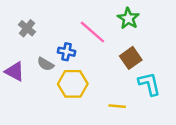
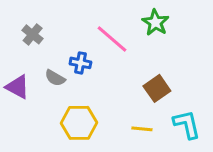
brown square: (131, 58) -> (157, 88), moved
yellow hexagon: (73, 84) -> (79, 123), moved
cyan L-shape: (149, 84) -> (187, 124), moved

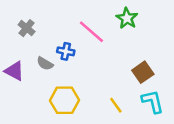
brown square: (157, 88) -> (143, 72), moved
yellow line: (142, 129) -> (116, 105), turned 49

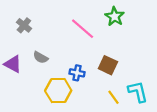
blue cross: (66, 51) -> (77, 73), moved
brown square: (143, 72) -> (108, 65), moved, turned -30
yellow line: (116, 105) -> (113, 97), moved

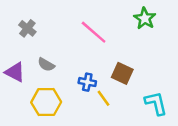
green star: (115, 17) -> (145, 18), moved
yellow hexagon: (58, 91) -> (46, 102), moved
yellow line: (113, 97) -> (104, 98), moved

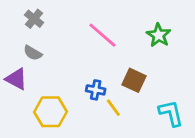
green star: (145, 18) -> (159, 35), moved
gray cross: (27, 28) -> (34, 19), moved
gray semicircle: (46, 65) -> (33, 53), moved

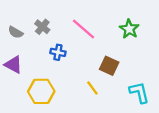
gray cross: (34, 19) -> (42, 27), moved
gray semicircle: (33, 53) -> (16, 32), moved
blue cross: (96, 90) -> (58, 52), moved

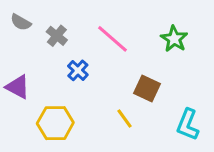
gray semicircle: (16, 32) -> (21, 22), moved
blue cross: (58, 52) -> (78, 70), turned 32
cyan L-shape: (139, 92) -> (188, 125), turned -145

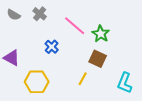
gray cross: (57, 36) -> (40, 14), moved
green star: (174, 39) -> (101, 34), moved
yellow line: (125, 119) -> (83, 79), turned 64

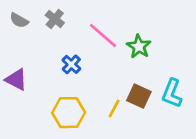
brown square: (98, 59) -> (139, 96), moved
yellow hexagon: (37, 82) -> (69, 113), moved
cyan L-shape: (125, 83) -> (172, 93), moved

